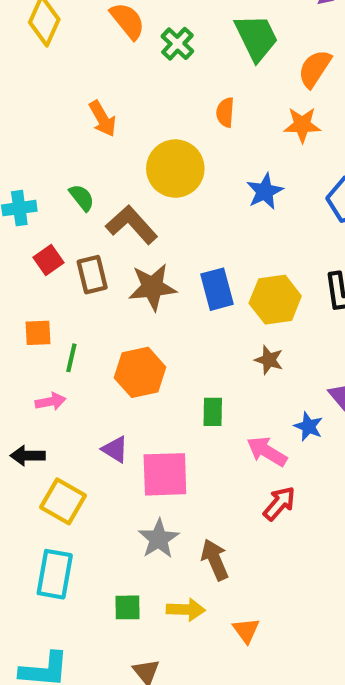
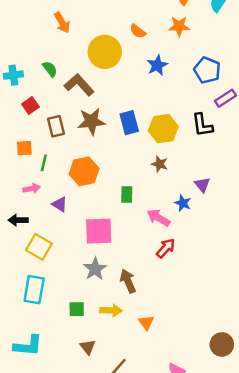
orange semicircle: (225, 112) -> (138, 31), moved, turned -56
brown rectangle: (92, 275) -> (56, 126), moved
purple triangle: (115, 449) -> (60, 204), moved

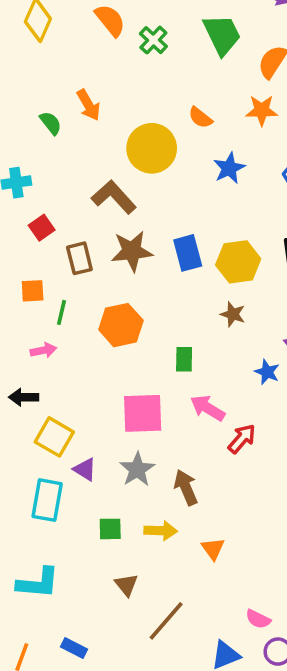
green semicircle: (50, 69) -> (51, 123), moved
purple triangle: (60, 204) -> (85, 469), moved
pink arrow: (158, 218) -> (208, 408), moved

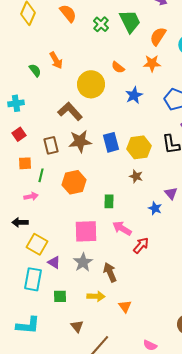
green cross: (153, 40) -> (101, 24), moved
red square: (42, 228) -> (19, 134), moved
green square: (110, 529) -> (60, 296), moved

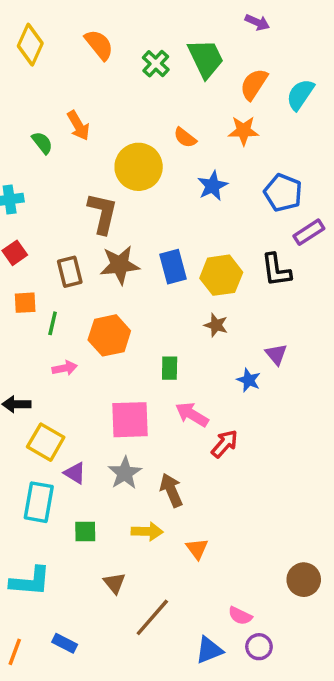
brown L-shape: (70, 111) -> (102, 213), turned 55
pink arrow: (31, 196) -> (65, 368), moved

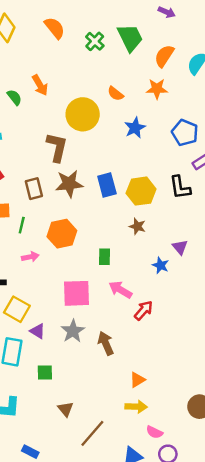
yellow arrow: (147, 531) -> (136, 407), moved
orange triangle: (197, 549) -> (137, 380), moved, turned 35

